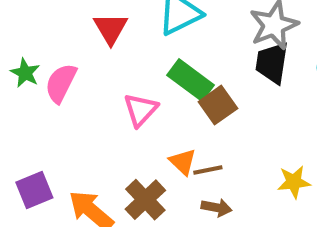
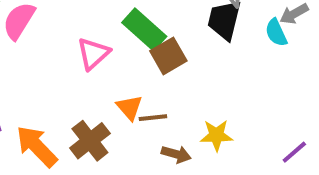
yellow star: (294, 182) -> (216, 135), moved
brown arrow: (217, 208) -> (176, 154), moved

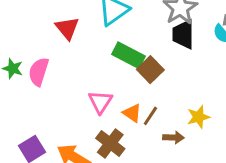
pink triangle: (93, 54) -> (100, 102), moved
brown line: (153, 118) -> (150, 116), turned -36

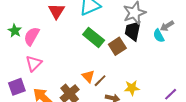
brown square: (150, 70) -> (117, 46), moved
pink triangle: (100, 102) -> (34, 63), moved

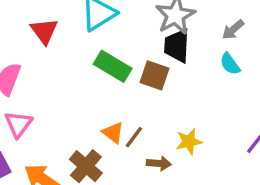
cyan semicircle: (159, 36) -> (230, 64), moved
brown square: (117, 46) -> (155, 75), turned -30

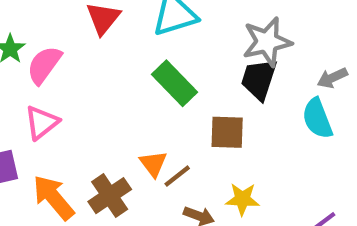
cyan semicircle: (230, 64) -> (317, 118), size x1.4
brown square: (155, 75) -> (227, 132), moved, turned -32

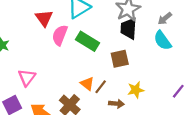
pink semicircle: (44, 65) -> (60, 35), moved

